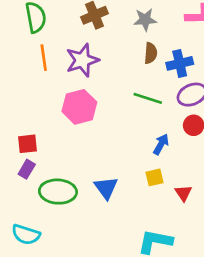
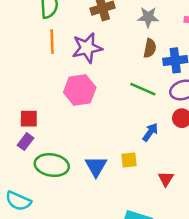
yellow square: (155, 177) -> (129, 160), moved

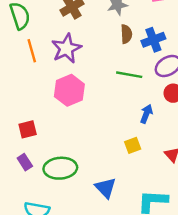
purple rectangle: (26, 142) -> (25, 162), moved, turned -56
blue triangle: (96, 166) -> (106, 188), moved

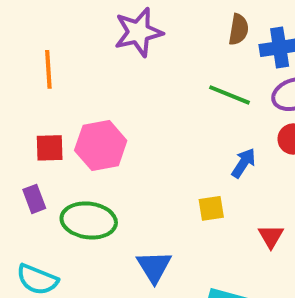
orange line: (32, 51) -> (48, 69), moved
pink hexagon: (69, 90) -> (101, 146), moved

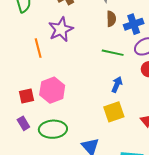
orange line: (48, 69) -> (38, 48), moved
blue arrow: (244, 163) -> (117, 85), moved
yellow square: (211, 208) -> (114, 112), size x1.5

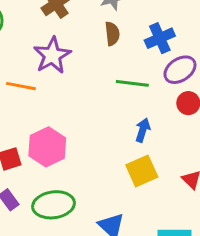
brown semicircle: (111, 19) -> (112, 34), moved
orange line: (38, 48) -> (21, 86), turned -60

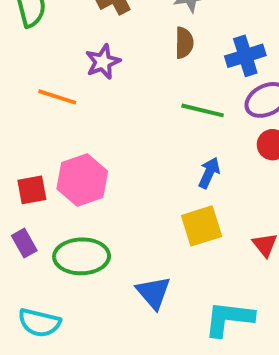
purple star: (52, 55) -> (103, 62), size x0.7

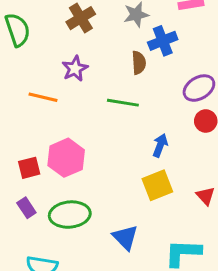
brown semicircle: (184, 43) -> (139, 63), moved
blue cross: (245, 56) -> (163, 41), moved
green line: (203, 110) -> (123, 103), moved

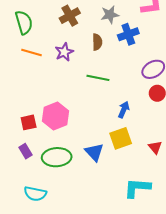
brown semicircle: (139, 63) -> (97, 42), moved
orange line: (43, 97) -> (31, 52), moved
blue triangle: (125, 237) -> (94, 152), moved

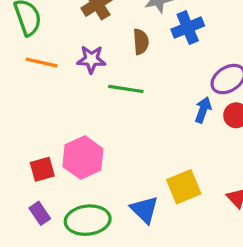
purple star: (64, 52) -> (91, 59), turned 30
green line: (98, 78) -> (126, 89), moved
blue arrow: (124, 110) -> (203, 110), moved

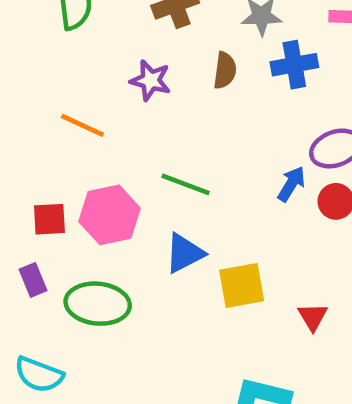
orange line: (42, 63) -> (82, 125), moved
green line: (126, 89) -> (186, 184), moved
blue triangle: (145, 210) -> (185, 253), moved, turned 36

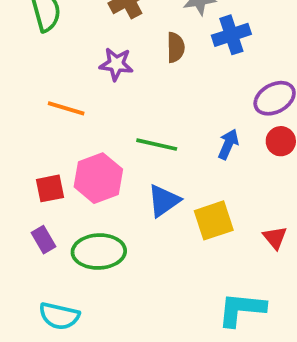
blue arrow: (291, 184) -> (228, 144), moved

